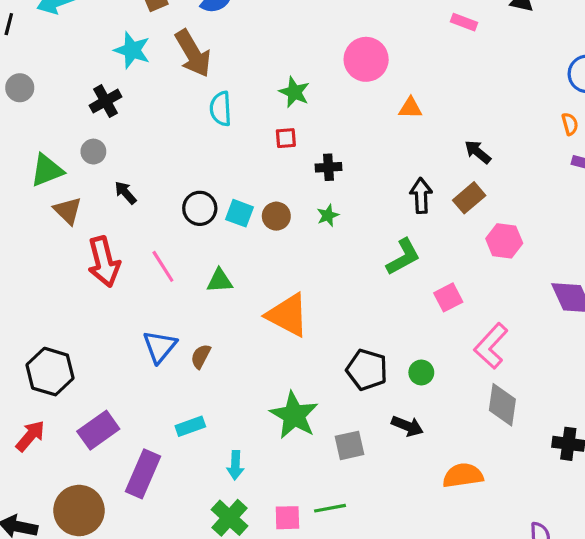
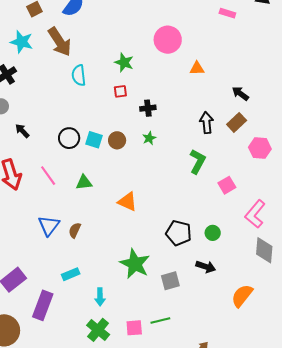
green L-shape: (403, 257) -> (198, 161), turned -30
orange triangle: (288, 315) -> (127, 202), size x0.7
orange semicircle: (463, 475) -> (242, 296), turned -40

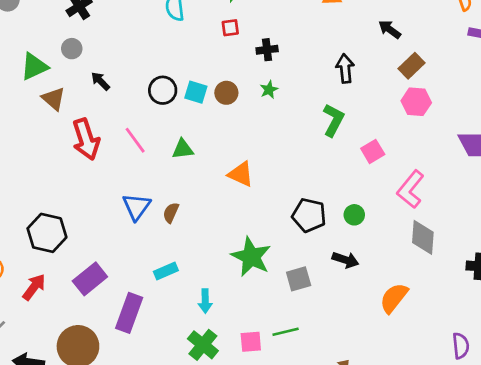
brown rectangle: (237, 122) -> (412, 66), moved

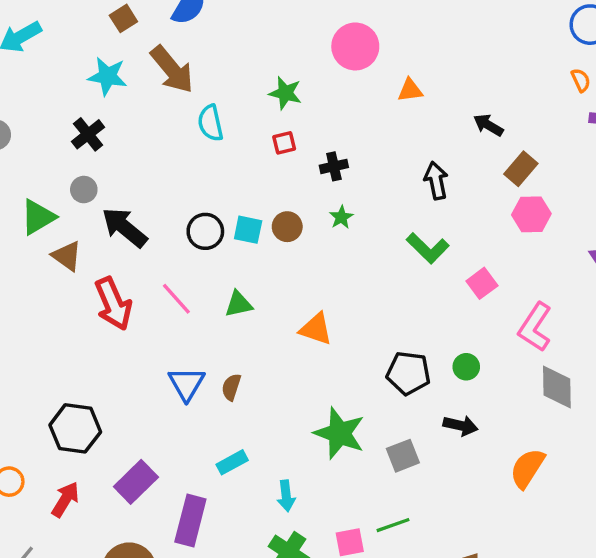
black arrow: (100, 81) -> (124, 227), size x1.8
green L-shape: (333, 120) -> (428, 248), turned 112

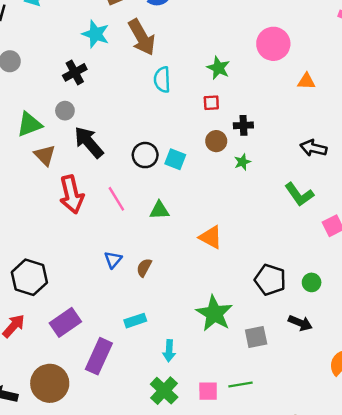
black arrow: (436, 181) -> (313, 148), turned -75
brown circle: (287, 227) -> (216, 141), moved
blue triangle: (186, 384) -> (113, 260), size x0.7

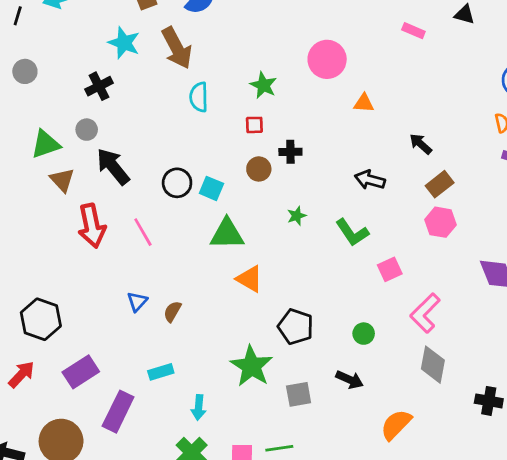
green star: (242, 162) -> (297, 216), moved
green triangle: (159, 210) -> (227, 234), moved, size x1.5
black pentagon: (270, 280) -> (296, 327), moved

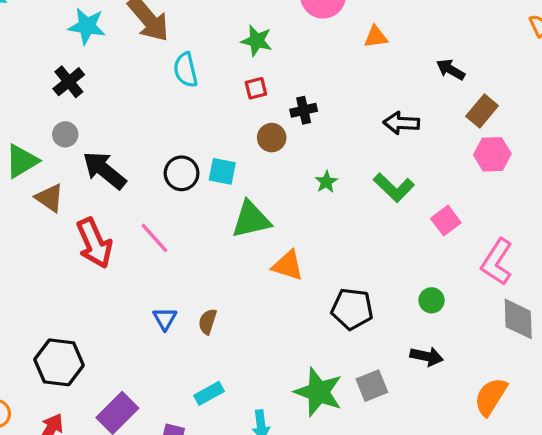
green star: (251, 366) -> (318, 392), moved

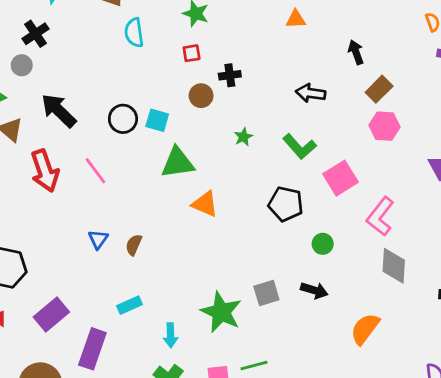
black arrow: (451, 70) -> (356, 52), turned 35
gray circle: (65, 134) -> (22, 65), moved
pink square: (446, 221) -> (341, 178), size x1.4
black pentagon: (352, 309) -> (286, 204), moved
gray square: (372, 386) -> (266, 293), moved

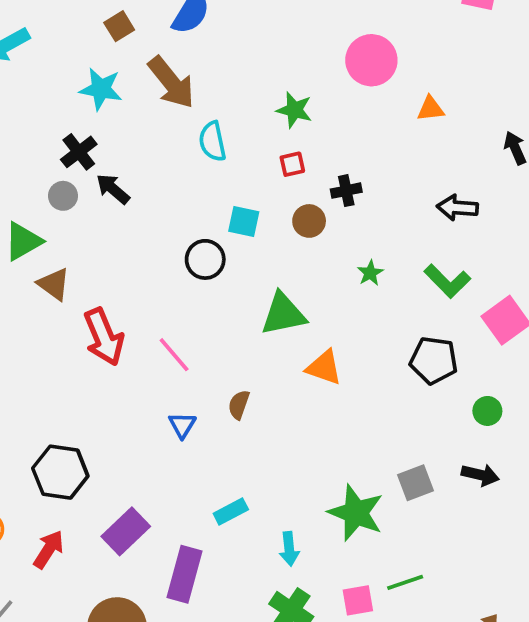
black arrow: (59, 111) -> (113, 189), moved, size x0.7
cyan square: (157, 120) -> (244, 221), moved
pink line: (95, 171) -> (174, 355), moved
brown semicircle: (134, 245) -> (239, 405), moved

